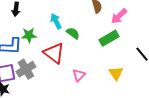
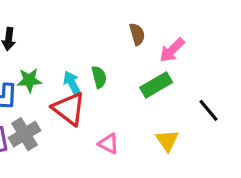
cyan arrow: (56, 21) -> (72, 83), moved
green semicircle: (73, 33) -> (99, 77), turned 40
pink triangle: (79, 75) -> (109, 144), turned -48

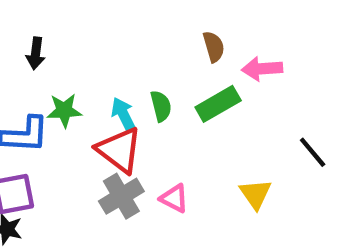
pink arrow: (172, 50) -> (262, 69), turned 40
green rectangle: (156, 85) -> (218, 104), moved
gray cross: (25, 134) -> (121, 196), moved

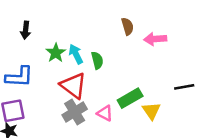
green rectangle: (218, 104) -> (130, 98), moved
green star: (64, 110) -> (56, 53), moved, turned -30
cyan arrow: (124, 115) -> (76, 54), moved
black line: (313, 152) -> (184, 87), turned -60

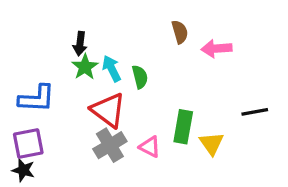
black arrow: (26, 30) -> (80, 44), moved
green rectangle: (130, 98) -> (183, 127), turned -50

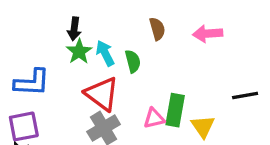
brown semicircle: (180, 32) -> (157, 29), moved
pink triangle: (150, 147) -> (154, 118), moved, turned -40

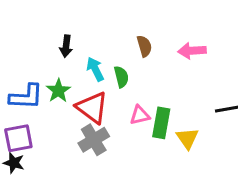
green star: (79, 52) -> (58, 91), moved
pink triangle: (154, 118) -> (140, 115), moved

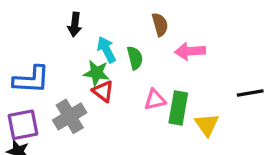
pink arrow: (192, 51) -> (190, 51), moved
green star: (58, 91) -> (96, 73), moved, turned -30
red triangle: (92, 108) -> (103, 91), size x0.6
gray cross: (94, 140) -> (70, 116), moved

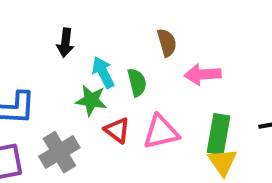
red triangle: (103, 91) -> (117, 130), moved
pink triangle: (155, 100) -> (161, 132), size x1.4
green rectangle: (178, 108) -> (219, 134), moved

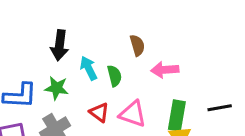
black arrow: (65, 43) -> (60, 45), size x1.4
green star: (91, 100) -> (57, 88), moved
pink triangle: (161, 132) -> (133, 114), turned 32

